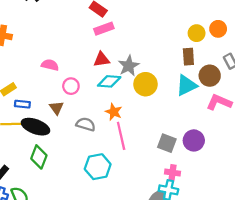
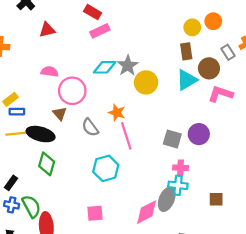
red triangle: (102, 59) -> (47, 30), moved
cyan diamond: (109, 81) -> (105, 67), moved
pink circle: (71, 86) -> (72, 91), size x1.6
blue rectangle: (22, 104) -> (17, 112), moved
gray semicircle: (86, 124) -> (90, 127), turned -138

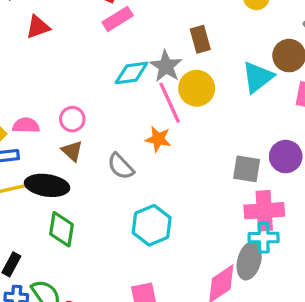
brown rectangle: (186, 51) -> (200, 39), moved
pink semicircle: (50, 72) -> (26, 125), moved
pink circle: (72, 91) -> (72, 119), moved, size x0.6
pink line: (126, 136) -> (170, 103), moved
pink cross: (181, 168) -> (264, 211), size x1.6

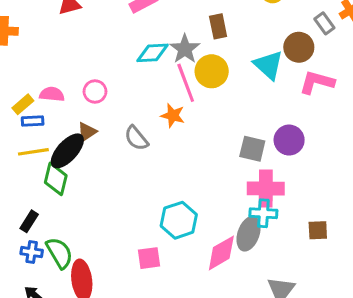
cyan triangle: (258, 77) -> (268, 65), turned -44
brown triangle: (72, 151) -> (87, 132), moved, turned 40
black ellipse: (47, 185) -> (67, 151), turned -60
cyan hexagon: (152, 225) -> (179, 220), moved
green diamond: (61, 229) -> (56, 179), moved

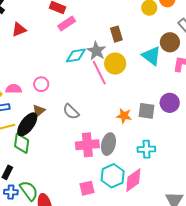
orange star: (173, 116) -> (124, 116), moved
pink cross: (266, 188) -> (87, 145), moved
cyan cross: (263, 213) -> (146, 149), moved
cyan hexagon: (179, 220) -> (113, 176), moved
gray ellipse: (249, 234) -> (108, 144), moved

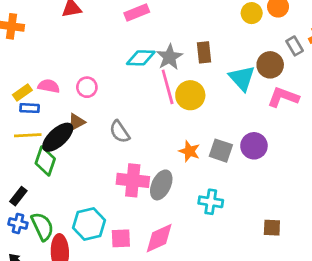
brown rectangle: (116, 34) -> (204, 52), moved
yellow circle: (115, 64) -> (190, 95), moved
cyan hexagon: (113, 176) -> (89, 224), moved
pink diamond: (133, 180) -> (159, 238), moved

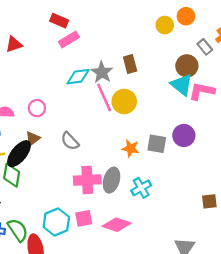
cyan triangle: (242, 78) -> (182, 85), moved
cyan cross: (211, 202) -> (141, 188), moved, turned -30
pink square: (121, 238) -> (84, 218), moved
pink diamond: (159, 238) -> (117, 225), turned 52

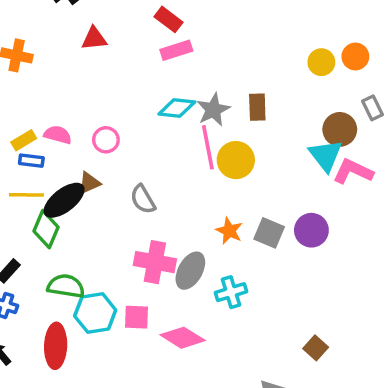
brown square: (209, 201) -> (316, 348), moved, turned 35
green semicircle: (18, 230) -> (66, 286), moved, turned -60

